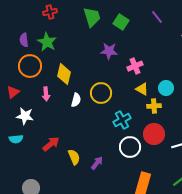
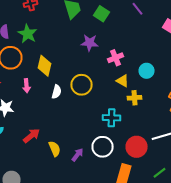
cyan circle: (166, 88) -> (146, 71), moved
cyan cross: (122, 120) -> (112, 118), moved, turned 30
red circle: (154, 134) -> (136, 147), moved
white circle: (130, 147) -> (102, 147), moved

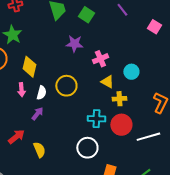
pink arrow: (26, 86) -> (21, 90), moved
red circle: (136, 147) -> (121, 125), moved
purple arrow: (78, 155) -> (37, 114), moved

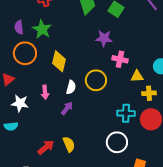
pink cross: (100, 59) -> (120, 59), moved, turned 35
yellow triangle: (107, 82) -> (137, 76), turned -32
pink arrow: (21, 90) -> (45, 92), moved
red arrow: (16, 137) -> (46, 147), moved

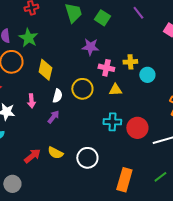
yellow triangle: (137, 76) -> (115, 90), moved
yellow cross: (149, 93) -> (130, 62), moved
white circle: (117, 142) -> (87, 158), moved
yellow semicircle: (69, 144) -> (55, 153), turned 140

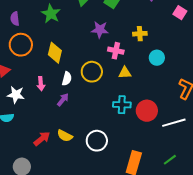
green star: (28, 38) -> (51, 14), moved
yellow cross: (130, 62) -> (140, 34), moved

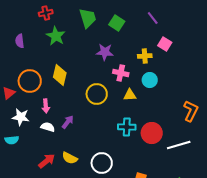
pink square: (180, 13) -> (165, 44), moved
orange circle: (21, 45) -> (30, 81), moved
cyan circle: (157, 58) -> (150, 80), moved
white semicircle: (67, 79) -> (48, 127), moved, turned -88

